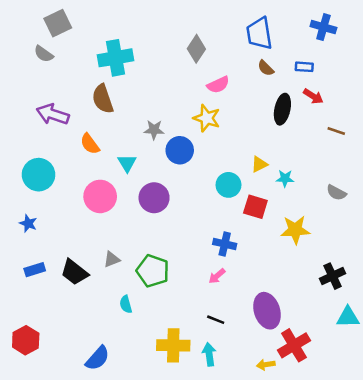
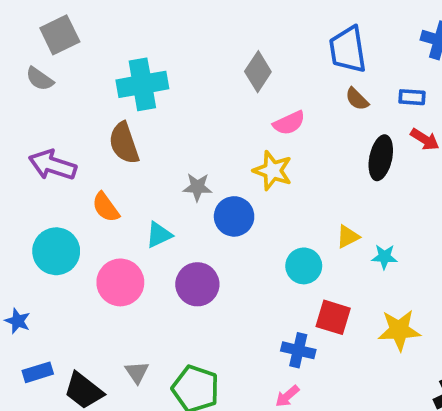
cyan triangle: (127, 163) -> (159, 235), turned 36
cyan circle: (39, 175) -> (56, 251), moved
red square: (255, 207) -> (333, 317), moved
gray triangle: (112, 259) -> (137, 372), turned -42
blue rectangle: (35, 270) -> (38, 372), moved

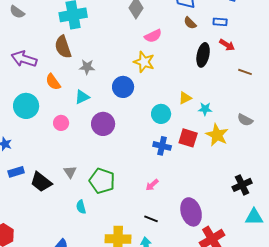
gray star: (197, 187) -> (87, 67), moved
pink circle: (120, 282) -> (61, 123), size x0.6
red square: (333, 317) -> (188, 138), moved
yellow star: (399, 330) -> (217, 135), moved, turned 30
blue cross: (298, 350) -> (162, 146), moved

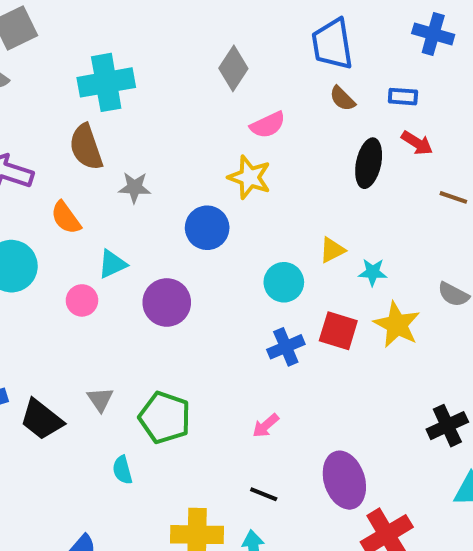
cyan triangle: (82, 97) -> (112, 264), moved
blue cross: (162, 146) -> (286, 347), turned -36

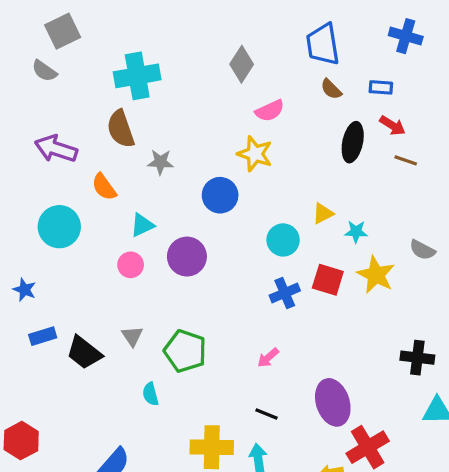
brown line: (453, 197) -> (406, 160), moved
pink circle: (82, 300) -> (131, 265), moved
black cross: (447, 426) -> (417, 358), turned 32

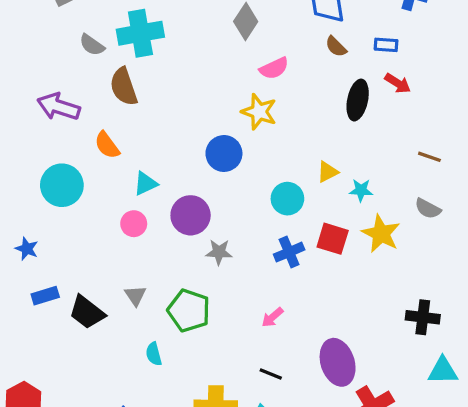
gray semicircle: (44, 71) -> (92, 45), moved
brown line: (406, 160) -> (429, 157), moved
gray star: (160, 162) -> (219, 252), moved

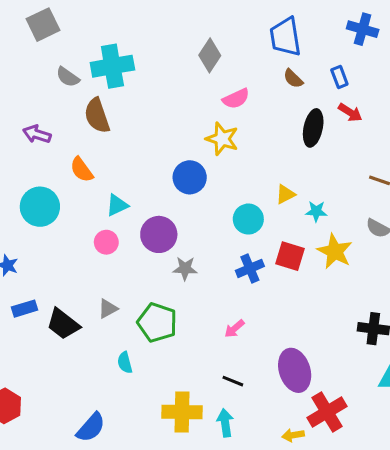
blue rectangle: (386, 45) -> (339, 77), turned 65
purple arrow: (59, 107) -> (37, 134), size x0.7
gray triangle: (135, 296) -> (108, 309), turned 35

